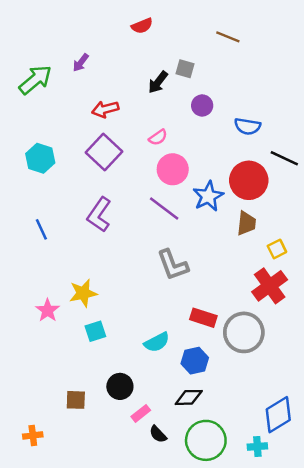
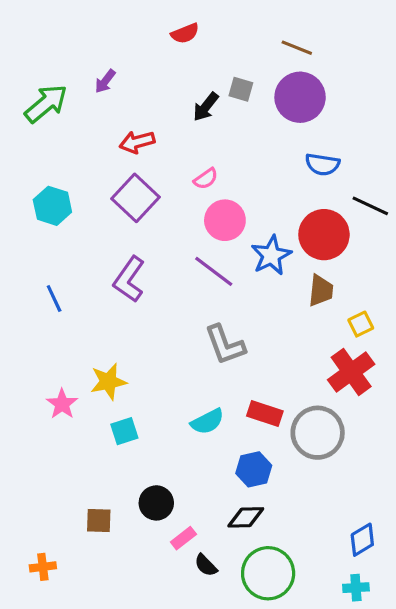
purple circle: (202, 105) -> (300, 97), moved, size x1.8
cyan semicircle: (157, 342) -> (207, 421), moved
blue diamond: (278, 415) -> (362, 540), size x0.7
cyan cross: (257, 447) -> (356, 588), moved

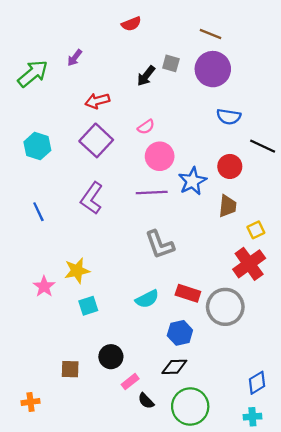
red circle: (324, 235) -> (230, 166), size x0.7
purple line: (214, 271) -> (152, 192), turned -40

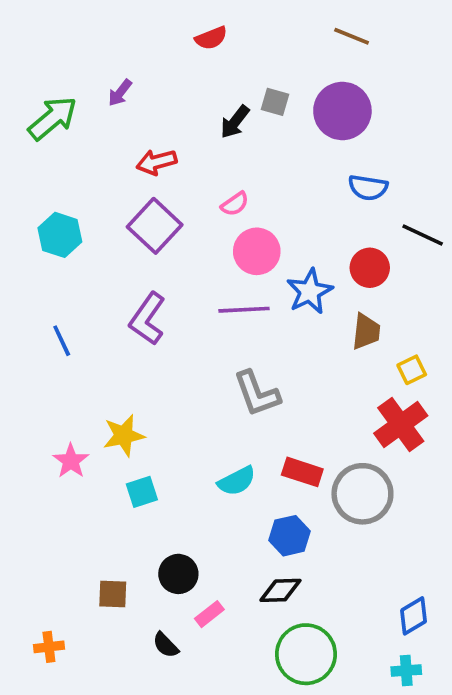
brown line: (211, 34) -> (352, 36), moved
black semicircle: (146, 401) -> (166, 645), moved

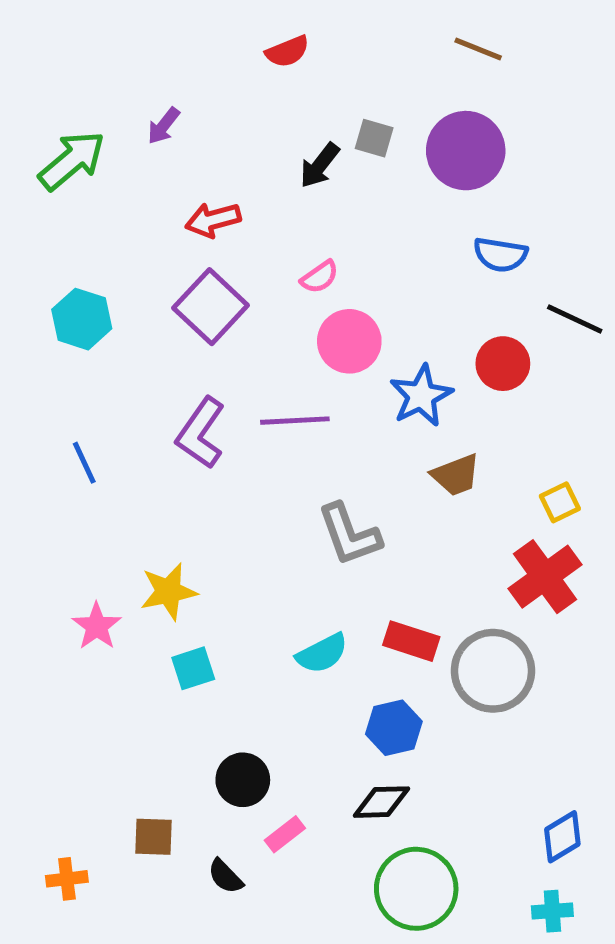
purple line: (244, 310) -> (295, 421), moved
brown trapezoid: (366, 332) -> (456, 475), moved, turned 63
brown square: (113, 594) -> (154, 837), moved

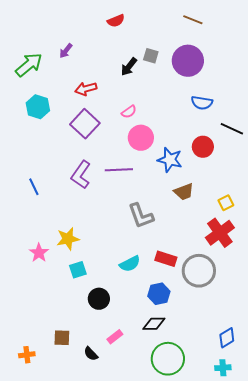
cyan hexagon: (82, 319) -> (38, 107), moved
blue star: (421, 396) -> (170, 160), turned -30
black circle: (243, 780) -> (99, 299), moved

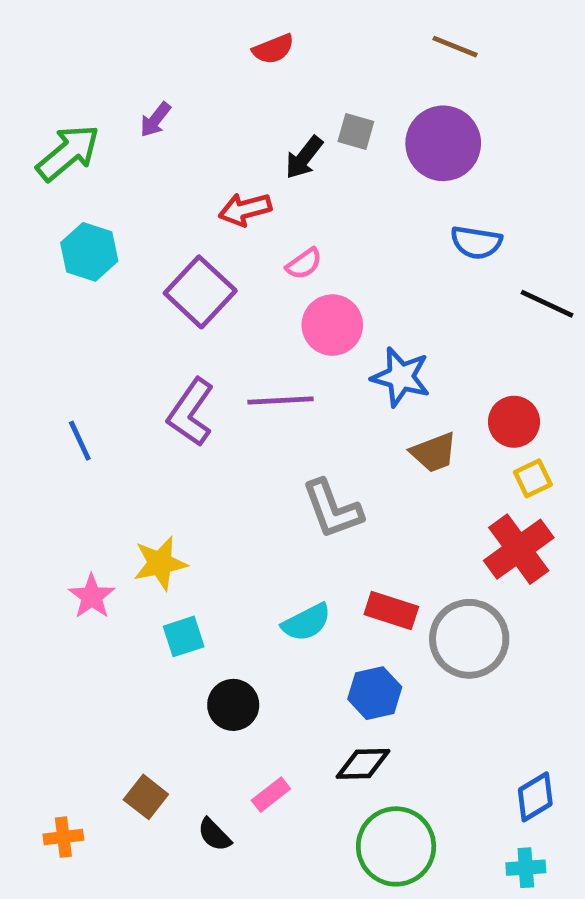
red arrow: (86, 89) -> (245, 209), moved
red circle: (203, 147) -> (514, 422), moved
brown square: (62, 338) -> (146, 797), turned 36

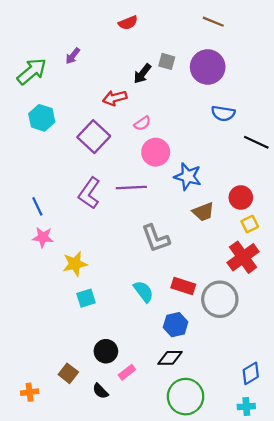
pink star: (92, 596) -> (43, 237), moved, turned -30
cyan semicircle: (306, 622) -> (143, 292), turned -100
black circle: (233, 705) -> (106, 351), moved

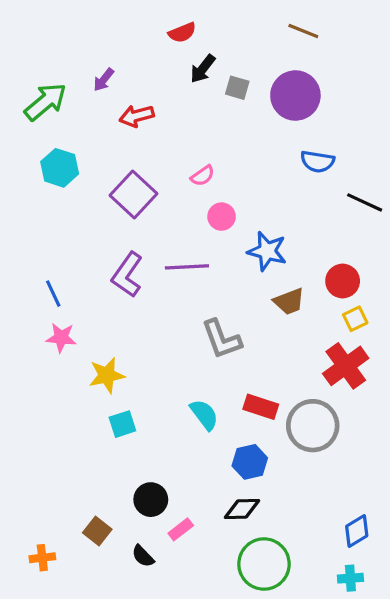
black arrow: (142, 74) -> (203, 69), moved
red arrow: (115, 98) -> (137, 116), moved
pink circle: (156, 152) -> (222, 217), size x0.7

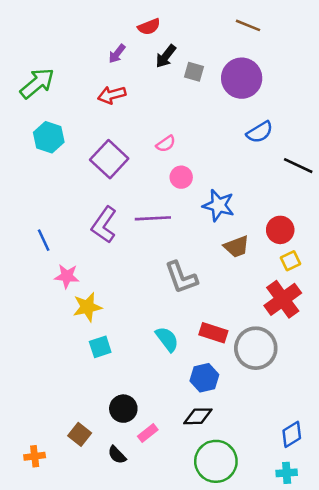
purple arrow: (104, 80) -> (117, 54), moved
blue semicircle: (317, 162) -> (260, 132), turned -40
pink star: (61, 338) -> (67, 276), moved

